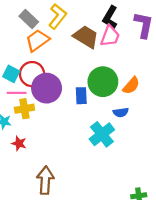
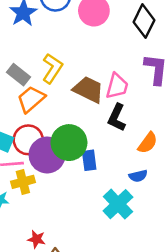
black L-shape: (110, 17) -> (117, 118), moved
green circle: (103, 82) -> (69, 143), moved
red star: (19, 143) -> (36, 239), moved

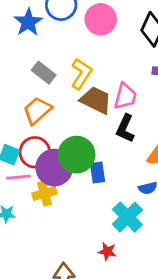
yellow L-shape: (52, 68) -> (81, 74), moved
gray rectangle: (18, 75) -> (44, 73), moved
yellow cross: (23, 182) -> (45, 194), moved
red star: (36, 239) -> (107, 251), moved

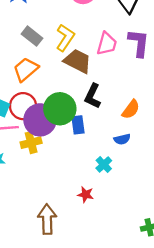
pink trapezoid: (125, 96) -> (107, 44), moved
black L-shape: (125, 128) -> (93, 96), moved
cyan cross: (127, 217) -> (104, 164), size x0.6

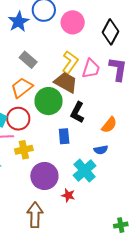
yellow L-shape: (65, 38) -> (70, 62), moved
green circle: (60, 109) -> (49, 101), moved
purple circle: (40, 120) -> (44, 176), moved
cyan cross: (104, 164) -> (85, 171), size x1.6

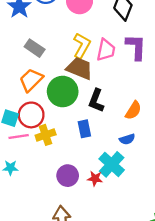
yellow cross: (24, 150) -> (46, 135), moved
purple circle: (44, 176) -> (68, 176), size x0.7
red star: (68, 195) -> (95, 178), moved

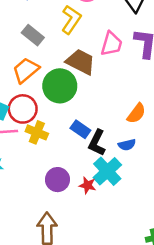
yellow L-shape: (82, 46) -> (71, 20), moved
black L-shape: (96, 101) -> (97, 143), moved
blue rectangle: (84, 129) -> (80, 129), turned -48
yellow cross: (46, 135) -> (37, 132), turned 36

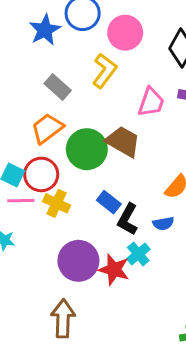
brown trapezoid: (81, 62) -> (123, 142), moved
cyan cross: (107, 171) -> (138, 254), size x0.7
purple circle: (57, 180) -> (78, 261), size x1.4
red star: (88, 185) -> (114, 270), size x1.5

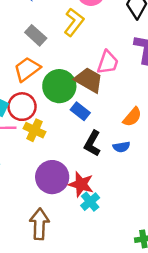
pink trapezoid: (151, 102) -> (108, 62), moved
blue rectangle: (109, 202) -> (80, 111), moved
cyan cross: (138, 254) -> (90, 202), moved

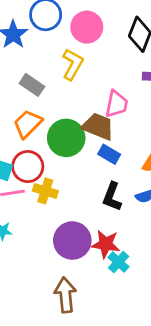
blue rectangle: (80, 111) -> (109, 154), moved

